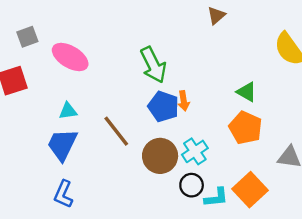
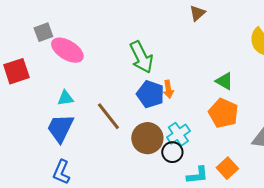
gray square: (27, 37) -> (43, 32), moved
black circle: (192, 185) -> (172, 152), moved
orange square: (250, 190) -> (227, 168), size x0.7

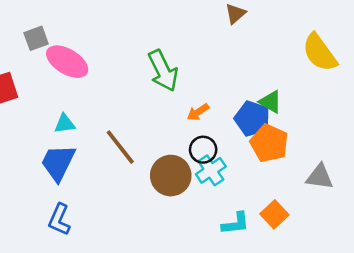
orange arrow: (168, 89) -> (198, 112), turned 66
blue pentagon: (150, 94) -> (252, 119), moved
black circle: (172, 152) -> (203, 150), moved

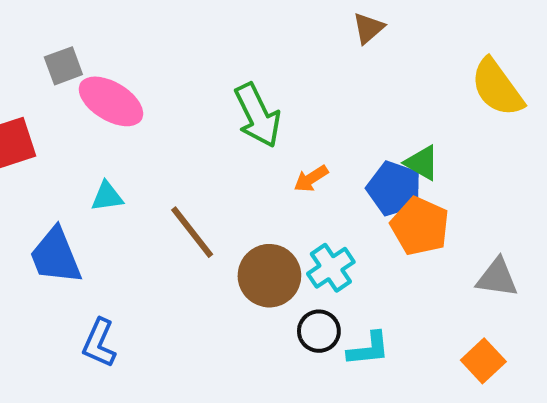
black circle: (203, 150) -> (319, 331), moved
blue trapezoid: (58, 163) -> (56, 256), moved, turned -48
orange square: (274, 214) -> (483, 361), moved

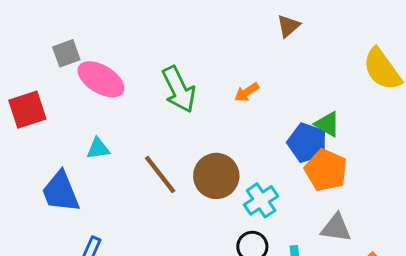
green arrow: (258, 115) -> (179, 89), moved
orange arrow: (311, 179) -> (247, 92), moved
brown circle: (269, 276) -> (216, 176), moved
gray triangle: (497, 278) -> (336, 228), moved

